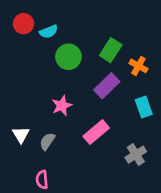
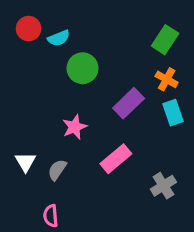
green rectangle: (111, 50) -> (165, 40), moved
cyan rectangle: (144, 107) -> (173, 113), moved

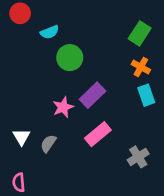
red circle: (29, 29) -> (20, 13), moved
purple rectangle: (129, 103) -> (93, 95), moved
pink semicircle: (51, 216) -> (19, 182), moved

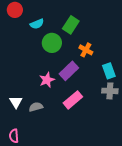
green rectangle: (140, 33) -> (71, 25), moved
orange cross: (141, 67) -> (86, 50), moved
gray semicircle: (48, 144) -> (36, 107), turned 40
gray cross: (138, 157) -> (110, 91), moved, turned 35

